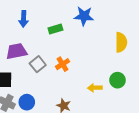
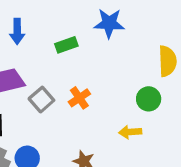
green circle: (117, 80) -> (149, 99), moved

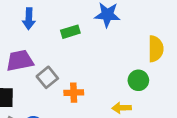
orange cross: (79, 98) -> (74, 93), moved, turned 30

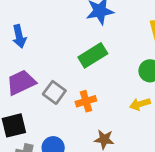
green rectangle: (70, 32) -> (93, 55), moved, size x1.4

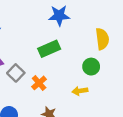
orange cross: (86, 101) -> (39, 83), turned -32

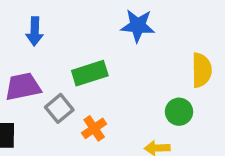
green rectangle: (49, 49) -> (90, 73), moved

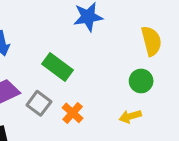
green rectangle: (90, 73) -> (57, 67), turned 68

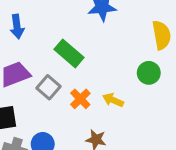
yellow arrow: (130, 116) -> (113, 100), moved, turned 36

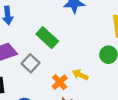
orange cross: (80, 99) -> (60, 82), moved

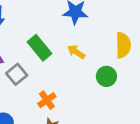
yellow arrow: (80, 75) -> (76, 52), moved

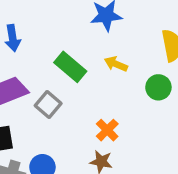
orange cross: (47, 100) -> (107, 130), moved

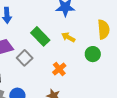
orange cross: (107, 130) -> (59, 69), moved

